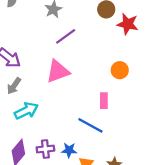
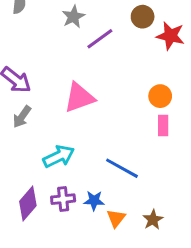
purple line: (66, 36) -> (100, 39), moved
pink rectangle: (104, 101) -> (163, 126), moved
cyan arrow: (26, 111) -> (59, 156), moved

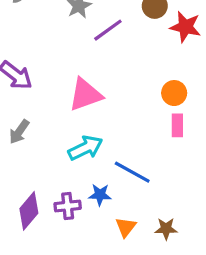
gray arrow: (22, 117) -> (19, 132), moved
cyan arrow: (59, 156) -> (85, 148), moved
blue star: (94, 201) -> (100, 195), moved
brown star: (153, 220) -> (166, 229), turned 30

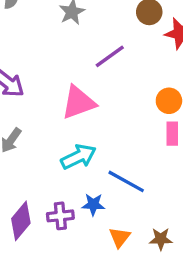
purple line: (108, 30) -> (110, 56), moved

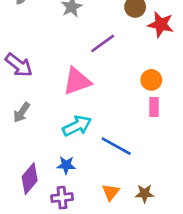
blue star: (93, 204) -> (66, 165), moved
purple cross: (60, 216) -> (62, 198), moved

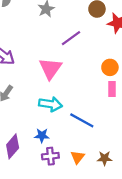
pink triangle: (77, 81) -> (50, 68), turned -35
cyan arrow: (77, 126) -> (50, 104), turned 35
purple cross: (62, 198) -> (50, 156), moved

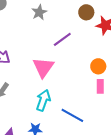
cyan arrow: (50, 104) -> (43, 100), turned -80

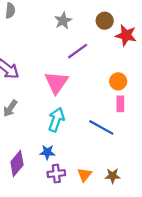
gray star: (39, 12) -> (63, 21), moved
blue line: (72, 115) -> (101, 127), moved

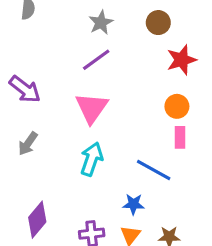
red star: (126, 35) -> (182, 60), moved, turned -30
purple line: (78, 51) -> (96, 60), moved
blue star: (47, 152) -> (133, 204), moved

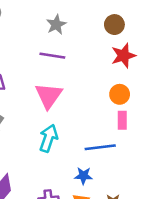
brown circle: (158, 23) -> (114, 25), moved
purple line: (96, 60) -> (52, 56), turned 45
blue line: (154, 170) -> (100, 147), turned -36

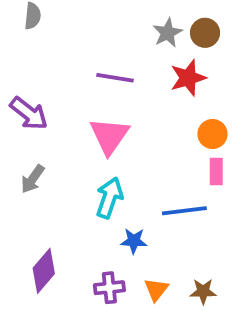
gray star: (56, 25) -> (168, 33), moved
red star: (123, 56) -> (188, 78), moved
blue star: (83, 176) -> (134, 241), moved

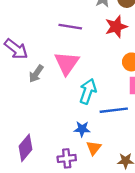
gray arrow: (33, 179) -> (36, 74), moved
cyan arrow: (109, 198) -> (88, 91), moved
orange triangle: (156, 290) -> (94, 148), moved

